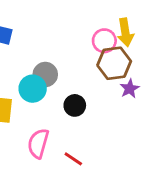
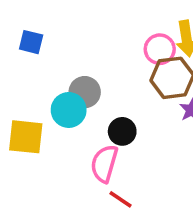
pink semicircle: (38, 143) -> (104, 164), moved

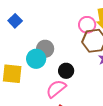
blue square: (31, 42) -> (15, 21), turned 32
pink semicircle: (104, 164) -> (56, 89), turned 35

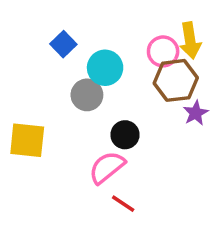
blue square: (15, 21) -> (63, 44), moved
cyan circle: (36, 59) -> (105, 68), moved

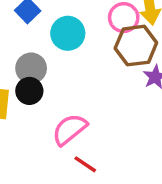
gray circle: (87, 95) -> (31, 68), moved
black circle: (125, 135) -> (29, 91), moved

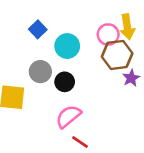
black circle: (29, 91) -> (65, 82), moved

